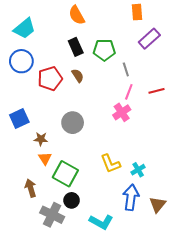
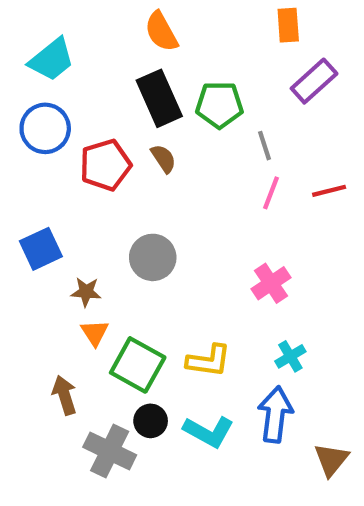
black rectangle: (76, 47) -> (159, 98), size x1.4
pink cross: (122, 112) -> (271, 283), moved
yellow L-shape: (110, 164) -> (209, 361), moved, turned -60
brown triangle: (158, 204) -> (331, 460), moved
cyan L-shape: (101, 222) -> (209, 432), moved

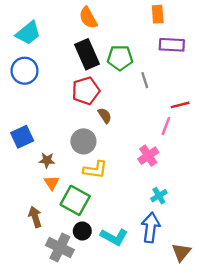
purple rectangle: (314, 81) -> (172, 45), turned 45
brown semicircle: (163, 158) -> (105, 115), moved
red pentagon: (105, 165) -> (86, 91), moved
pink line: (271, 193) -> (166, 126), moved
yellow L-shape: (209, 361) -> (95, 170), moved

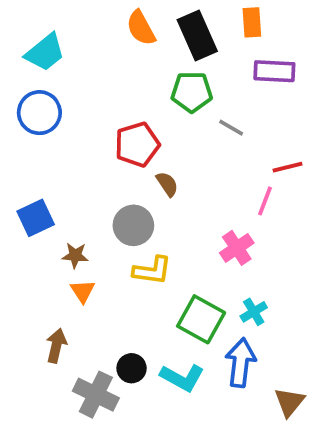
black rectangle: (87, 54) -> (197, 36), moved
gray line: (145, 80) -> (231, 128), turned -42
green square: (75, 200) -> (201, 319), moved
brown arrow: (35, 217) -> (56, 346), turned 30

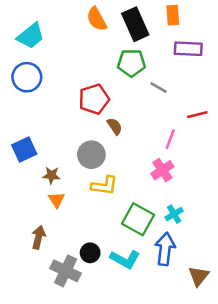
pink line: (265, 201) -> (170, 139), moved

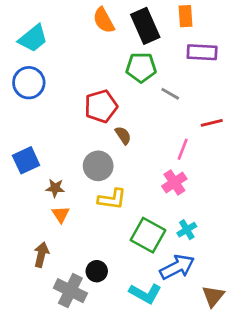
blue arrow: (165, 249) -> (177, 267), turned 56
cyan L-shape: (125, 259) -> (145, 293), moved

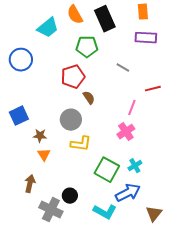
orange rectangle: (185, 16) -> (143, 12), moved
cyan trapezoid: (33, 38) -> (48, 28), moved
green pentagon: (141, 67) -> (87, 47), moved

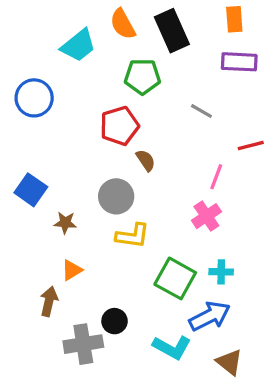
blue square: (19, 116) -> (31, 190), turned -30
orange triangle: (44, 155) -> (72, 270), moved, turned 32
cyan cross: (135, 166) -> (221, 272), turned 32
gray cross: (51, 210) -> (83, 344), turned -35
brown triangle: (154, 214) -> (229, 362), moved, turned -30

